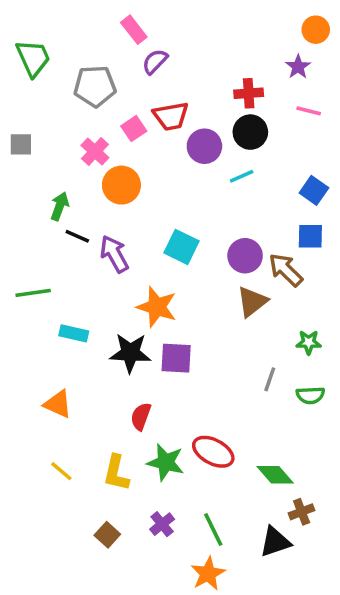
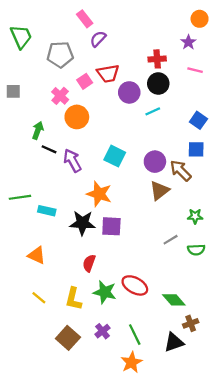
green line: (33, 293) -> (20, 197), moved
gray line: (270, 379) -> (171, 240), turned 40
brown square: (107, 535) -> (68, 338), size x1.5

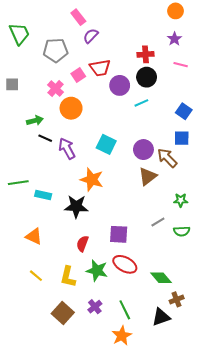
orange circle: (200, 19) -> (176, 11), moved
green arrow: (38, 130) -> (35, 121), turned 56
purple square: (111, 226) -> (119, 234), moved

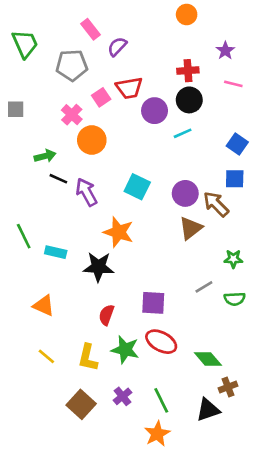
orange circle: (176, 11) -> (187, 14), moved
pink rectangle: (78, 17) -> (90, 29), moved
green line: (18, 183) -> (24, 236), turned 72

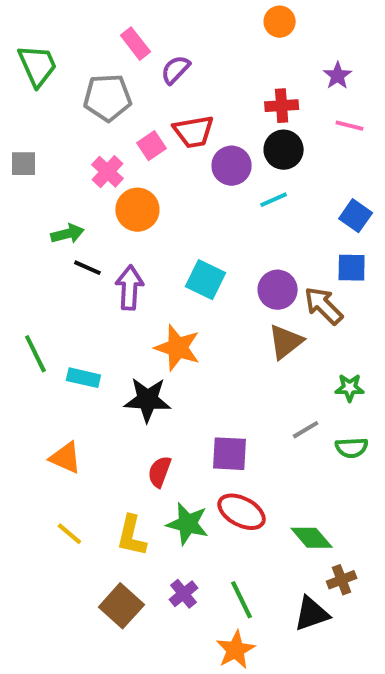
purple arrow: (86, 192) -> (129, 288), turned 32

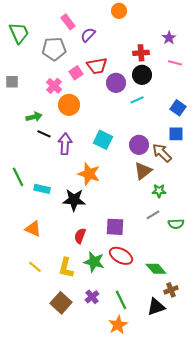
orange circle: (280, 22) -> (119, 11), moved
green star: (350, 388) -> (159, 191), moved

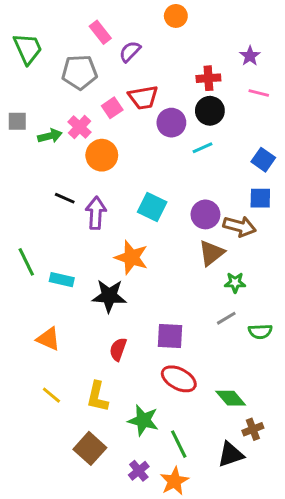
green arrow: (34, 117) -> (50, 136), moved
brown arrow: (162, 153) -> (240, 226), turned 150
green star: (94, 262) -> (143, 420), moved
purple cross: (92, 297) -> (139, 471), moved

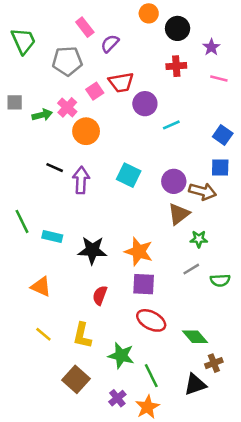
black circle: (210, 111) -> (178, 28), moved
orange star: (131, 257) -> (139, 252), moved

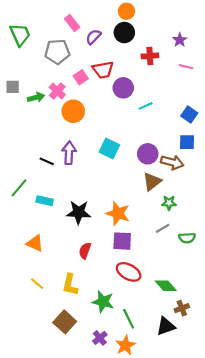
black circle: (178, 28) -> (124, 33), moved
black line: (55, 168) -> (47, 161), moved
green line: (22, 221) -> (19, 188), turned 66

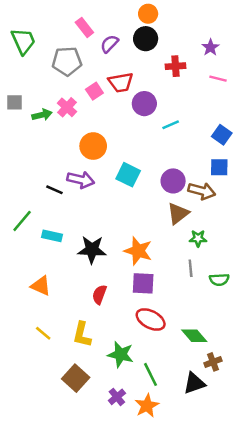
orange circle: (73, 111) -> (93, 146), moved
purple arrow: (69, 153) -> (81, 180), turned 100
gray line: (163, 228) -> (191, 268), turned -64

